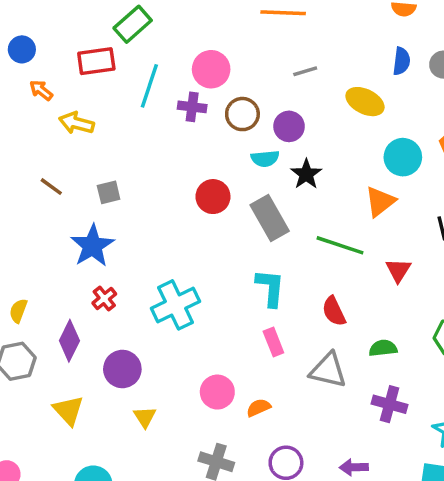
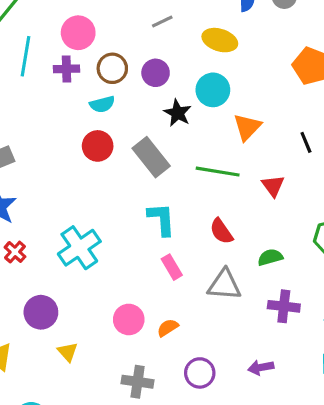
cyan circle: (403, 157) -> (213, 90), moved
cyan semicircle: (265, 159) -> (102, 104), moved

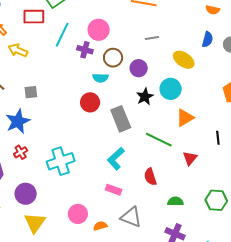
cyan L-shape: (161, 219) -> (116, 159), turned -145
pink rectangle: (172, 267) -> (114, 190), turned -56
gray triangle: (224, 285) -> (131, 217), moved
yellow triangle: (68, 352) -> (35, 223), size x1.6

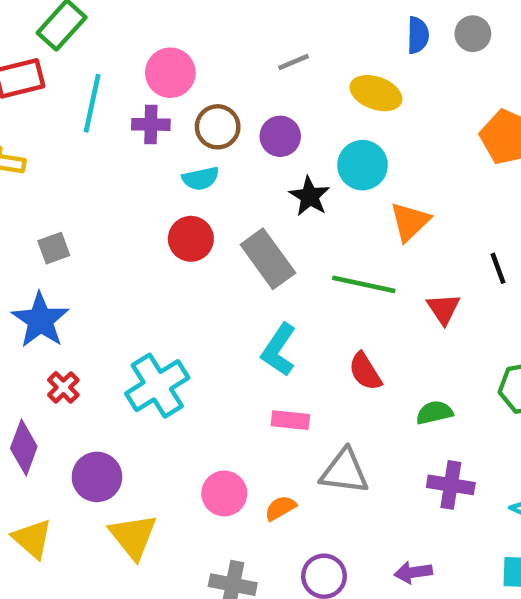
black line: (218, 138) -> (498, 268), moved

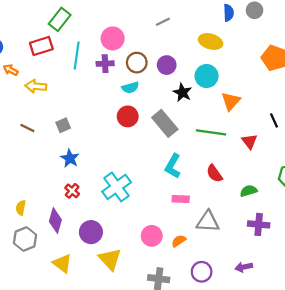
gray line: (294, 62) -> (163, 22), moved
blue star: (40, 320) -> (70, 158), moved, size x0.7

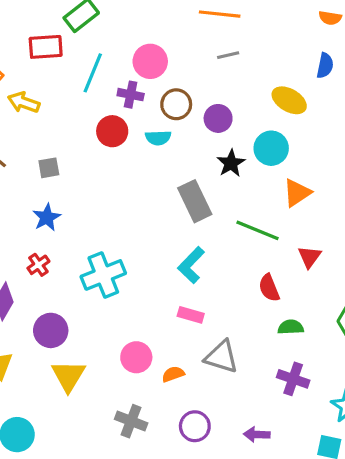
red circle: (128, 116) -> (112, 131), moved
red semicircle: (214, 174) -> (269, 288), moved

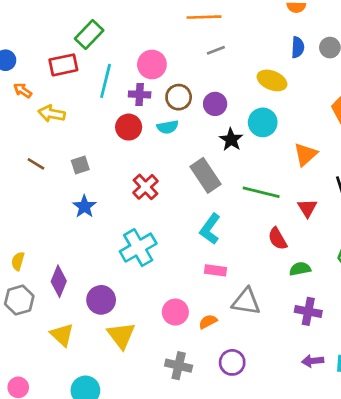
orange triangle: (297, 193) -> (305, 154), moved
red cross: (38, 265) -> (145, 187), moved, size x1.4
purple arrow: (257, 434) -> (313, 361), moved

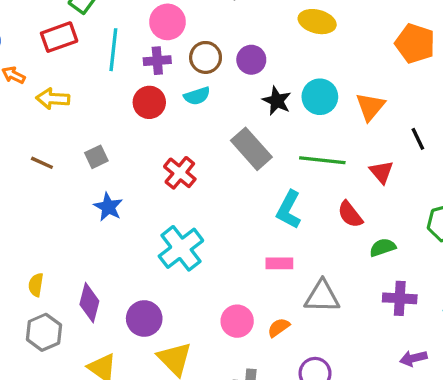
cyan circle: (263, 122) -> (320, 97), moved
cyan L-shape: (210, 229) -> (289, 210), moved

